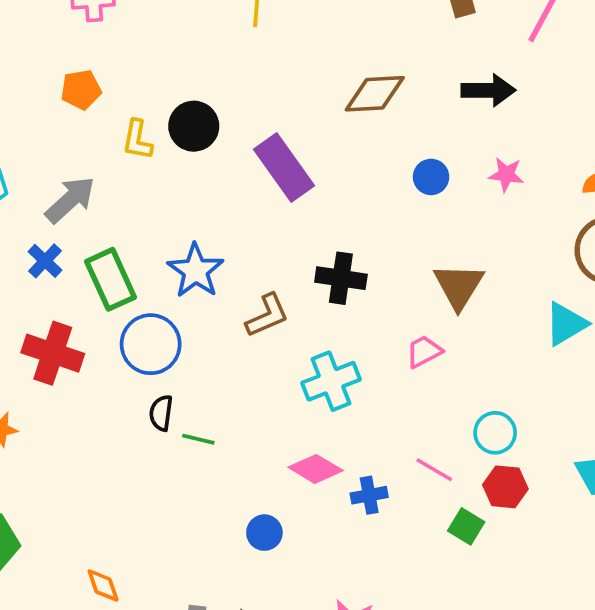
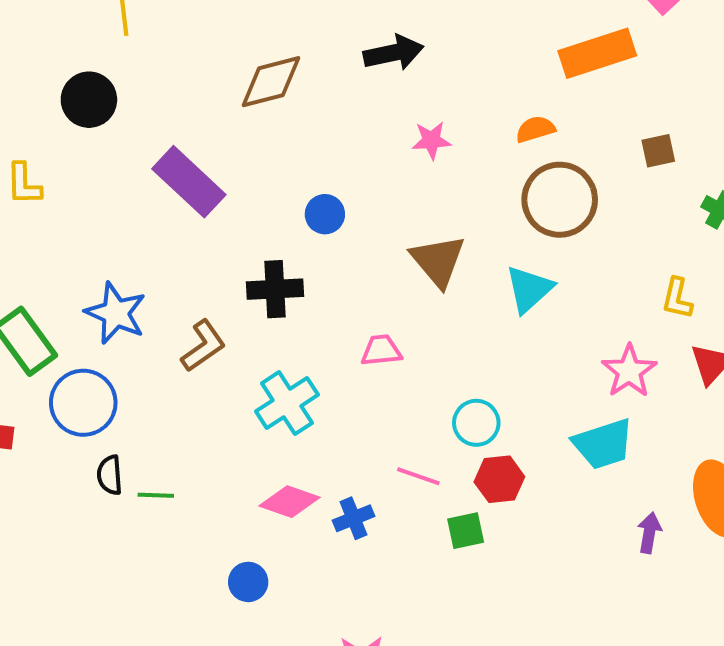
black circle: (194, 126) -> (89, 100), moved
blue circle: (431, 177) -> (325, 214), moved
brown triangle: (459, 286) -> (438, 261), moved
pink trapezoid: (424, 352) -> (381, 350), turned 33
green square: (466, 526) -> (466, 531), turned -32

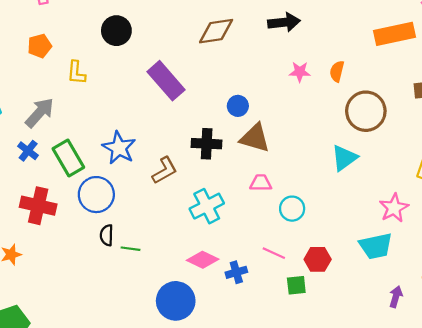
orange semicircle: (535, 129) -> (337, 71), moved, turned -65
brown triangle: (438, 261) -> (255, 138), moved, turned -40
cyan circle: (476, 423) -> (292, 209), moved
blue circle: (248, 582) -> (176, 301), size x1.8

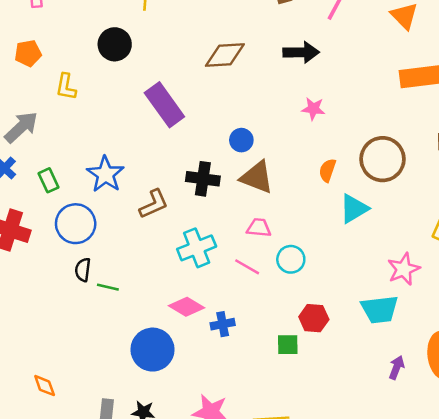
orange semicircle: (337, 71) -> (327, 170), moved
green rectangle: (68, 158) -> (48, 180), size x0.6
pink line: (274, 253) -> (247, 267), moved

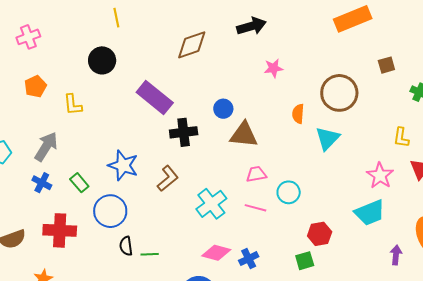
black cross: (203, 179) -> (184, 132), moved

